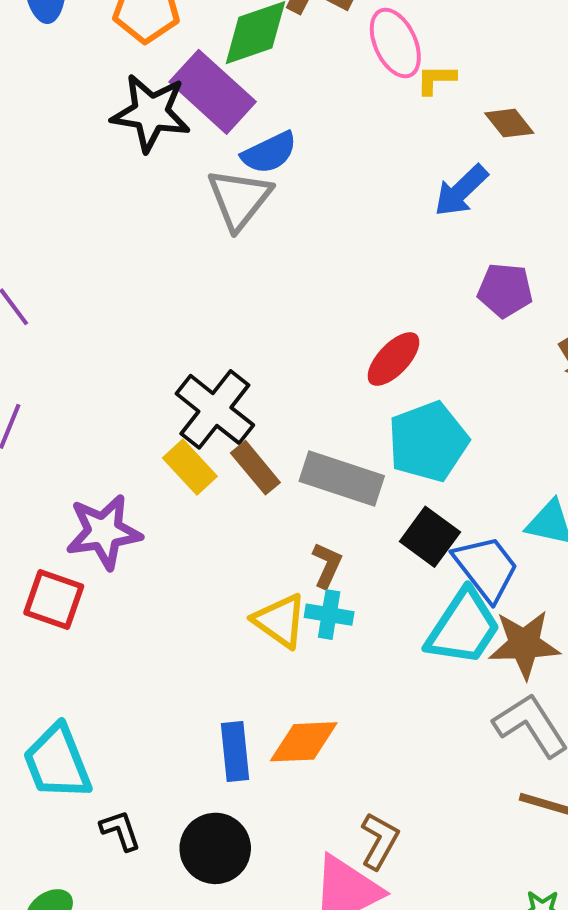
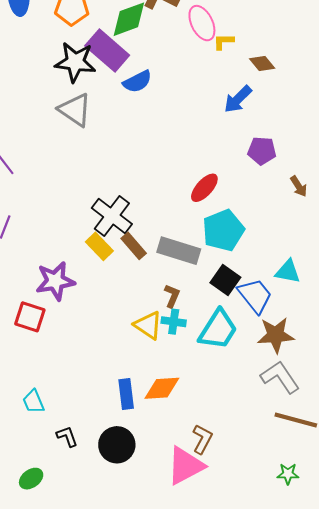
gray triangle: (239, 199) -> (75, 110), moved, turned -33
cyan trapezoid: (463, 627) -> (218, 330), moved
cyan trapezoid: (57, 762) -> (34, 402), size x0.6

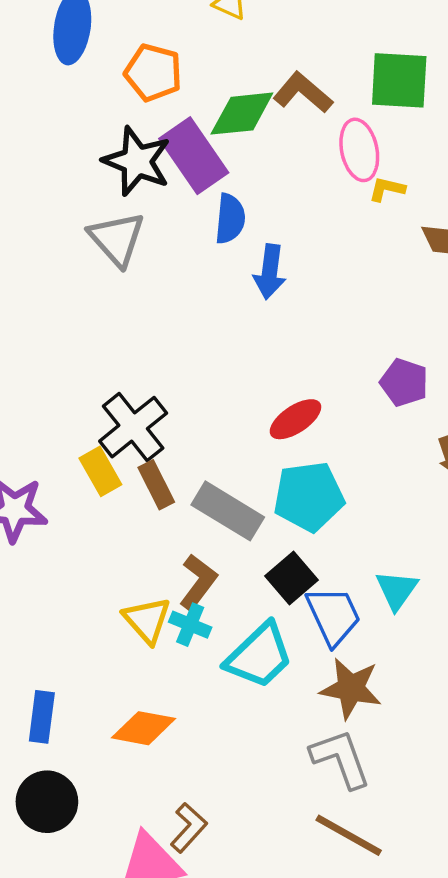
blue semicircle: (137, 82) -> (230, 219), turned -72
blue arrow: (238, 99) -> (270, 272), moved, turned -52
cyan triangle: (288, 271) -> (397, 590), turned 40
brown L-shape: (172, 296) -> (198, 582), size x1.4
blue rectangle: (126, 394) -> (42, 717), moved

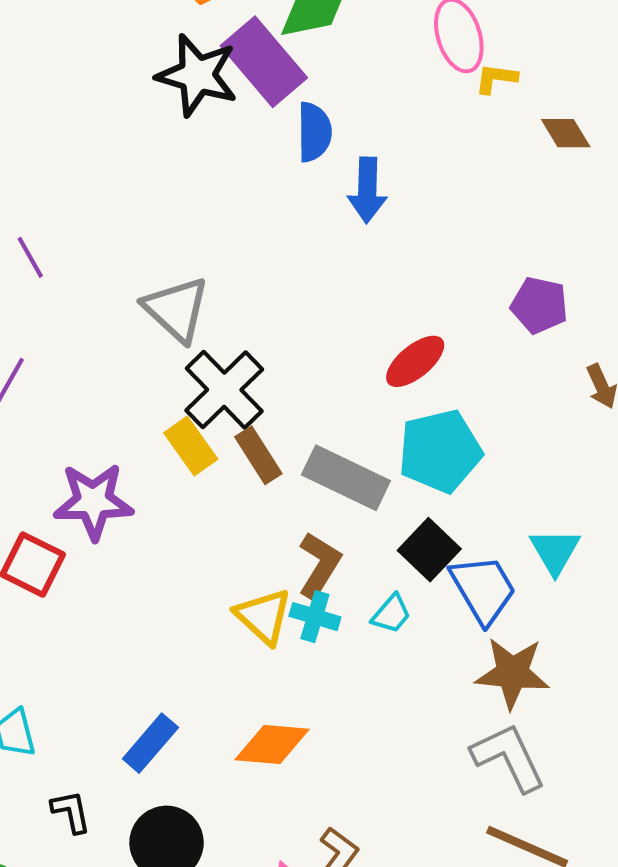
gray triangle: (117, 239) -> (176, 309), moved
cyan trapezoid: (259, 656) -> (391, 614), moved, size x0.5
blue rectangle: (42, 717) -> (150, 743), turned 39

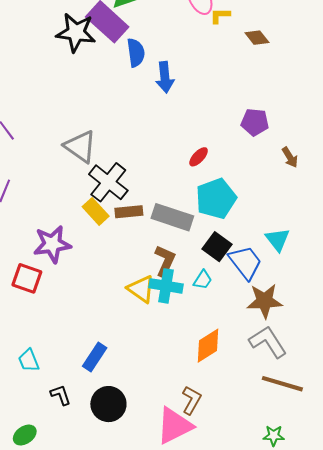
red ellipse: (415, 361) -> (199, 157), size x0.7
brown rectangle: (258, 455) -> (129, 212), turned -56
cyan cross: (315, 617) -> (166, 286), size x1.4
orange diamond: (272, 744) -> (208, 346), moved, turned -30

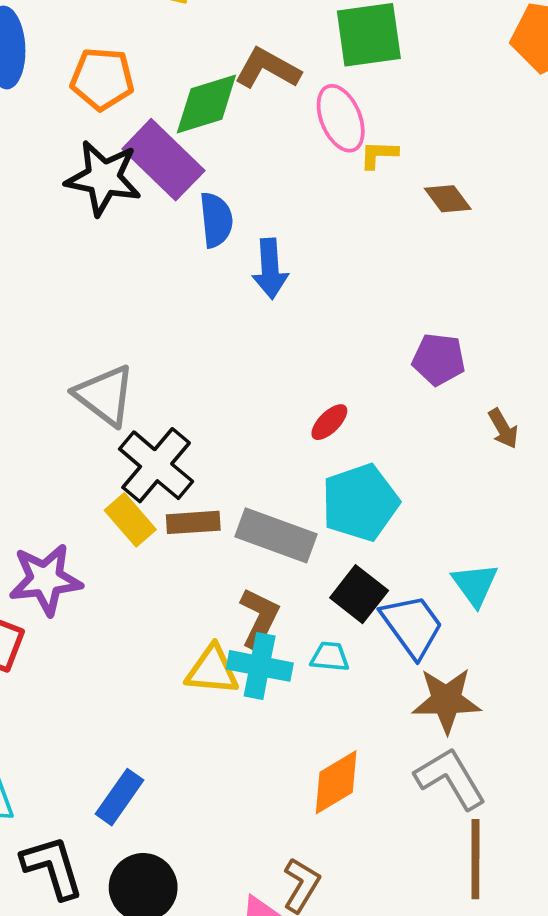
cyan trapezoid: (203, 280) -> (330, 657), turned -120
yellow triangle: (141, 289) -> (212, 670), turned -32
brown line: (282, 384) -> (475, 859), turned 72
black L-shape: (61, 395) -> (52, 867), size x1.6

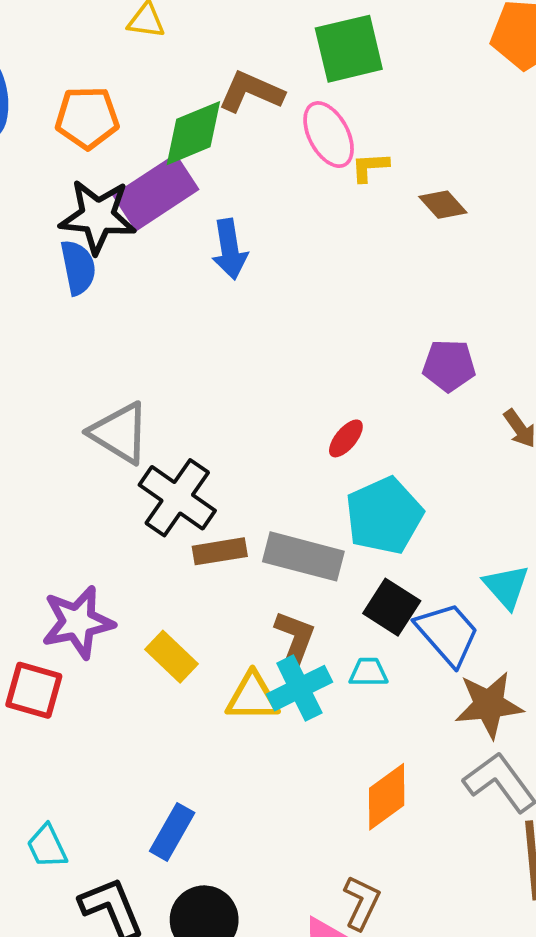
purple rectangle: (163, 160) -> (156, 192), turned -72
blue semicircle: (216, 220) -> (78, 267), moved
blue arrow: (270, 269) -> (230, 249), moved
yellow rectangle: (130, 520) -> (172, 657), moved
cyan cross: (260, 666) -> (299, 688), turned -32

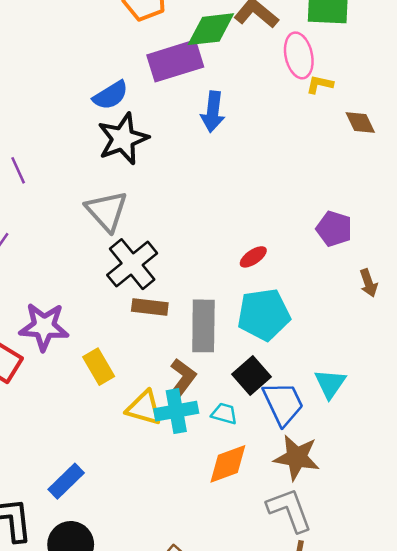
black star: (98, 216) -> (123, 139), moved, turned 30
blue semicircle: (78, 267) -> (111, 95), turned 54
gray rectangle: (303, 556) -> (203, 326), turned 60
orange diamond: (387, 797) -> (228, 464), moved

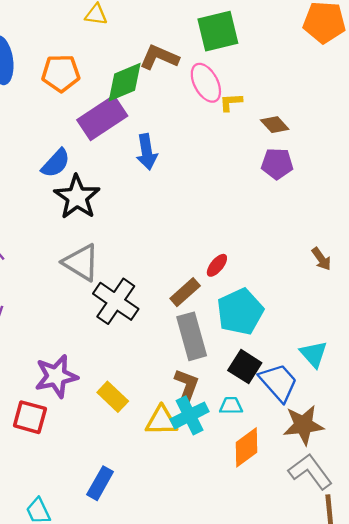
purple pentagon: (334, 229) -> (277, 164), moved
brown rectangle: (150, 307) -> (185, 292), moved, turned -32
blue rectangle: (66, 481) -> (100, 483), moved

